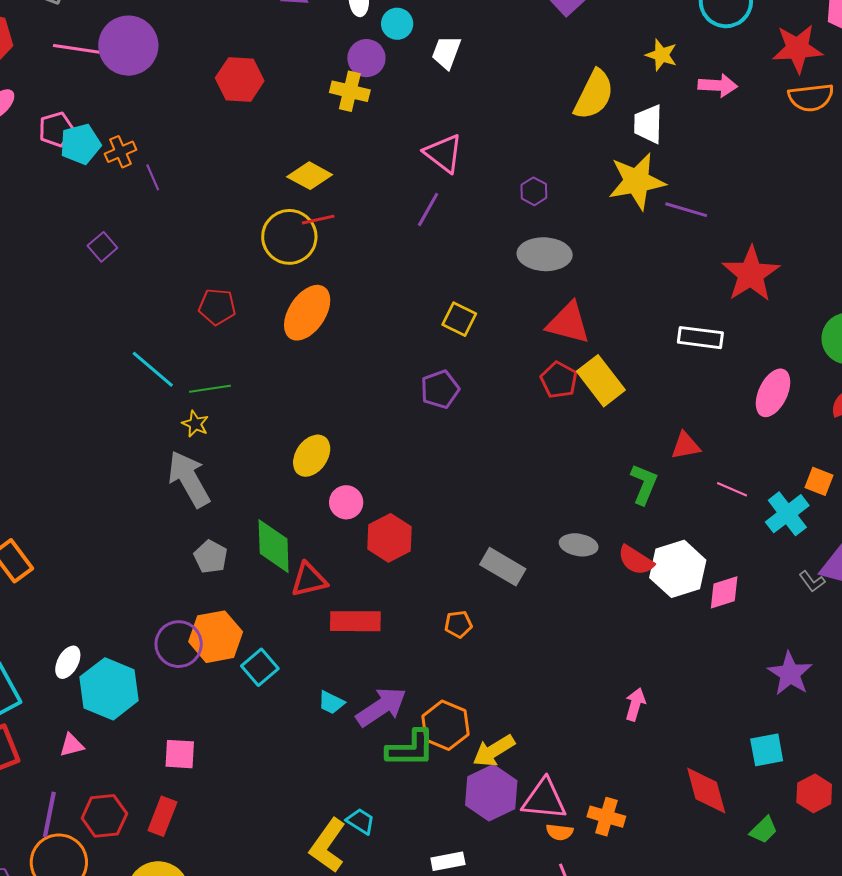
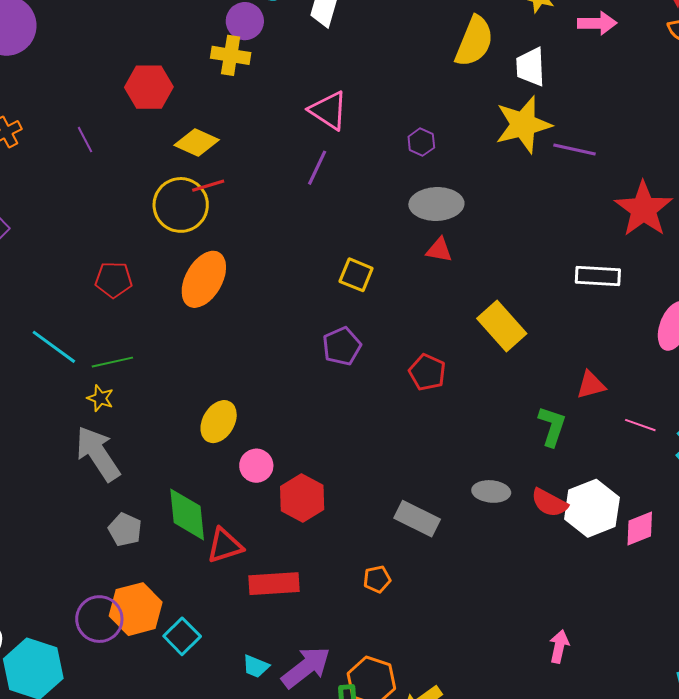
red hexagon: (240, 79) -> (149, 87), moved
purple line: (153, 177) -> (85, 140), moved
red triangle: (568, 323) -> (439, 250), moved, size x0.6
red pentagon: (559, 380) -> (427, 372), moved

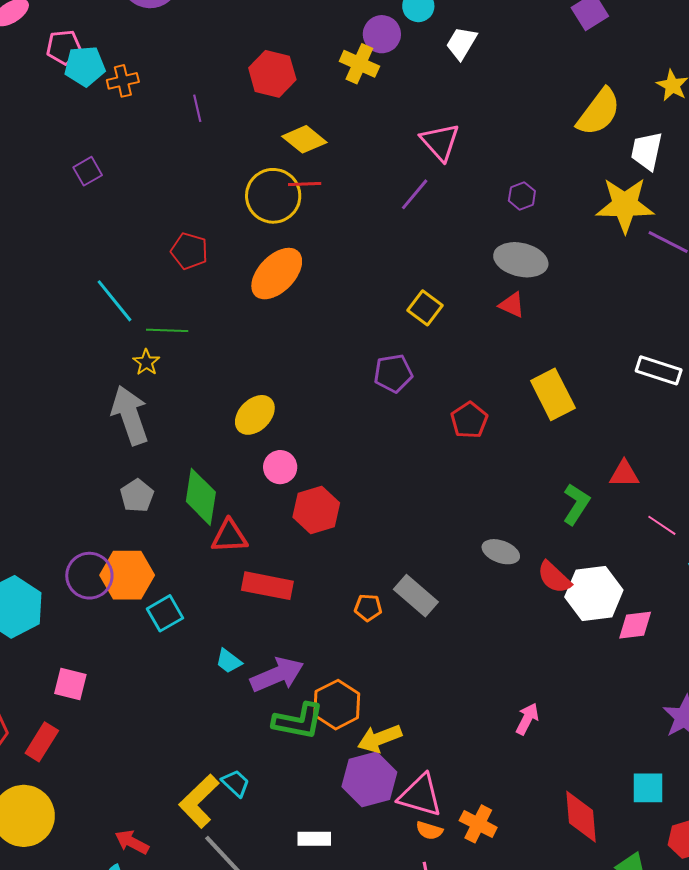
gray rectangle: (417, 519) -> (416, 596), moved

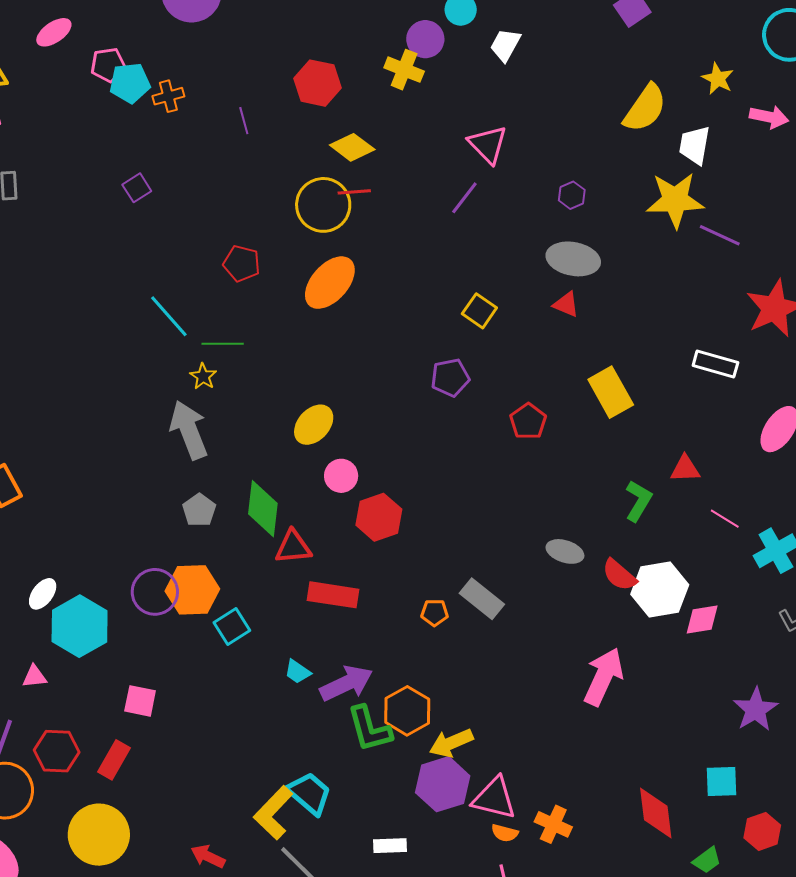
pink arrow: (527, 719) -> (604, 677), moved, size x1.8
green L-shape: (298, 721) -> (369, 729), turned 66
cyan trapezoid: (236, 783) -> (309, 793), size x1.6

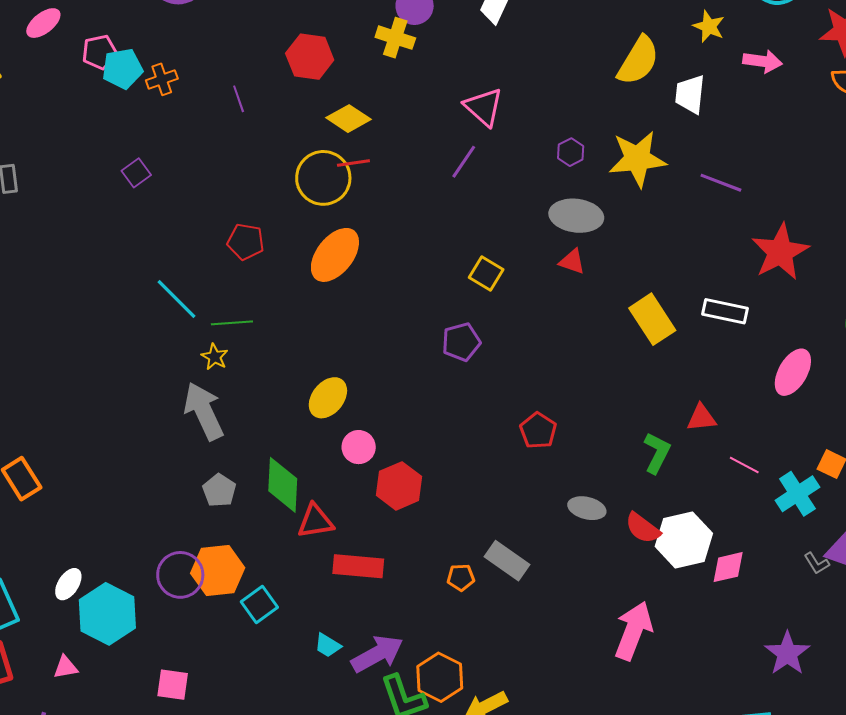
yellow star: (675, 200) -> (637, 159), moved
yellow rectangle: (611, 392) -> (652, 319), moved
red pentagon: (528, 421) -> (538, 431), moved

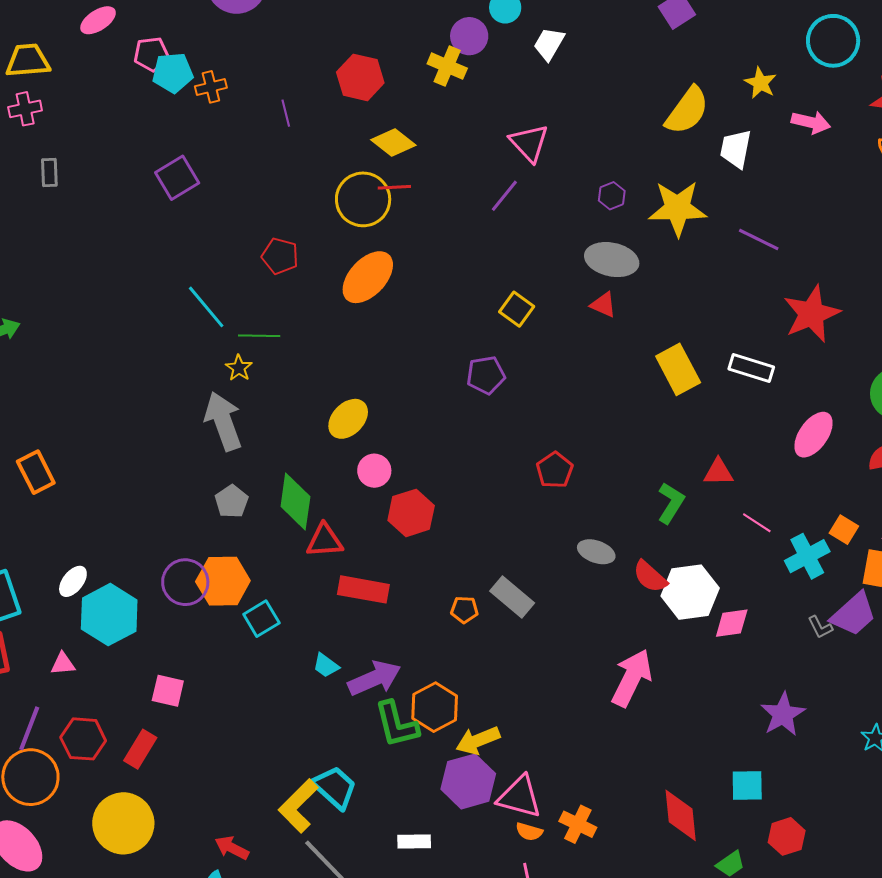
purple square: (136, 173) -> (177, 178), size x1.5

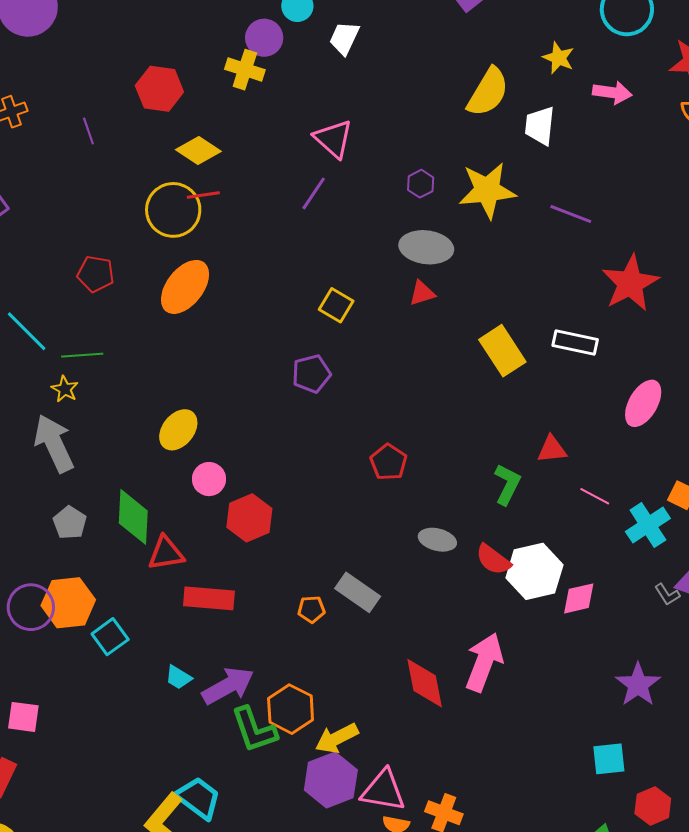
red triangle: (603, 305) -> (422, 293), turned -36
red diamond: (681, 815) -> (425, 683), moved

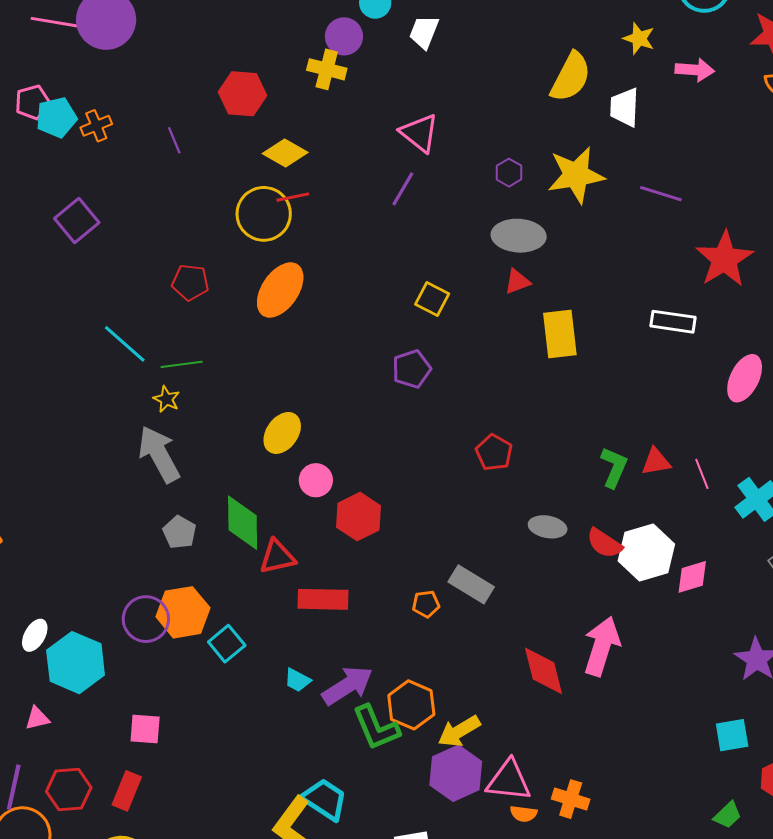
yellow rectangle: (502, 351) -> (560, 334), moved, turned 30
red triangle: (552, 449) -> (656, 462), moved
pink line: (595, 496) -> (702, 474), turned 44

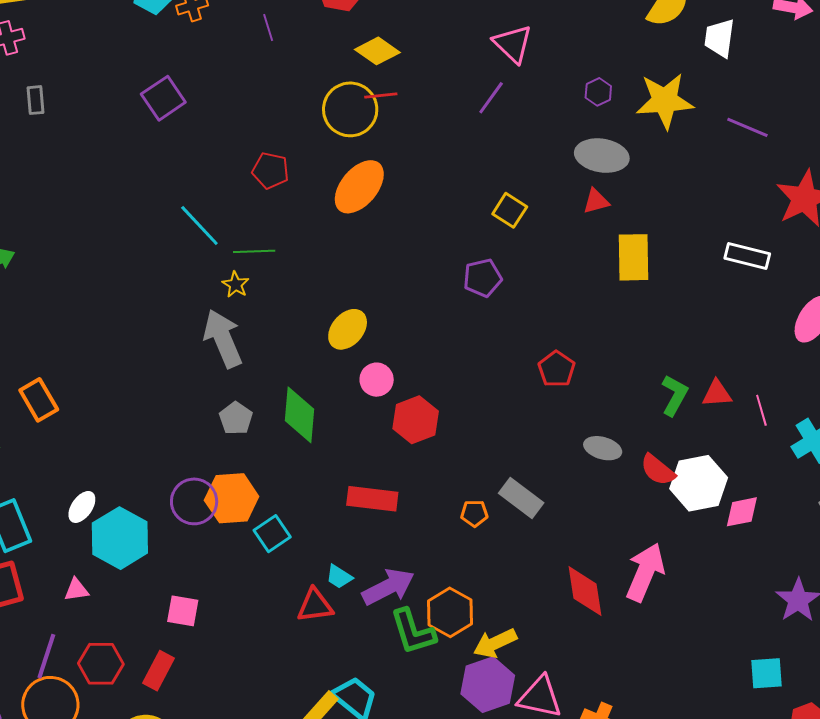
red triangle: (277, 557) -> (315, 605), moved

